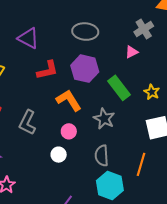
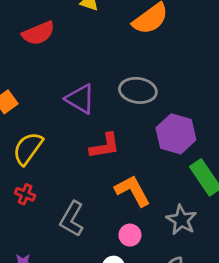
gray ellipse: (85, 32) -> (138, 90), moved
purple hexagon: (85, 69) -> (176, 134), moved

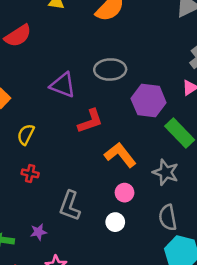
yellow semicircle: (28, 148) -> (26, 134), size x0.7
gray L-shape: (72, 219) -> (70, 206), moved

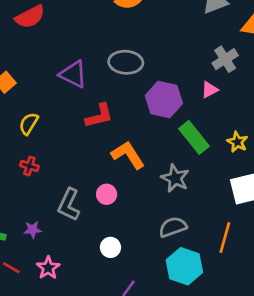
pink circle: (125, 193) -> (107, 194), moved
gray semicircle: (168, 218) -> (173, 227), turned 75
white circle: (115, 222) -> (110, 247), moved

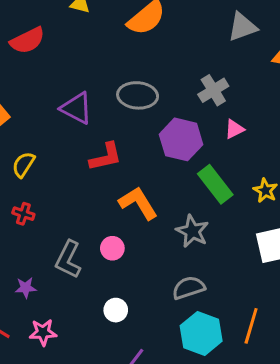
gray cross: (225, 59) -> (213, 90), moved
orange line: (225, 238) -> (251, 326), moved
pink star: (48, 268) -> (43, 332), turned 30

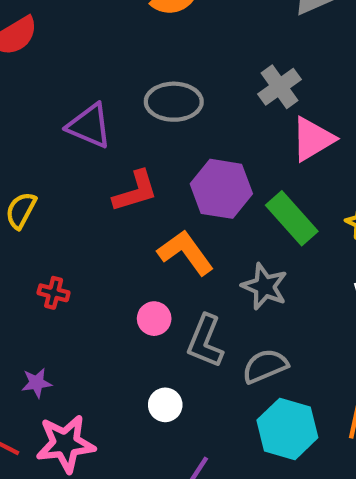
pink triangle: (234, 129) -> (313, 139), size x1.6
purple hexagon: (181, 139) -> (221, 189), moved
red cross: (23, 214) -> (54, 293), moved
gray L-shape: (68, 259) -> (205, 341), moved
pink star: (43, 332) -> (65, 444), size x1.5

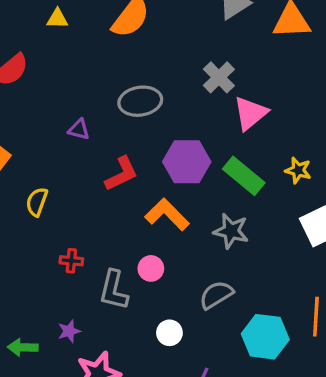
purple triangle: (89, 126) -> (79, 129), size x0.6
gray L-shape: (205, 341) -> (114, 290), moved
gray semicircle: (265, 366) -> (216, 295), moved

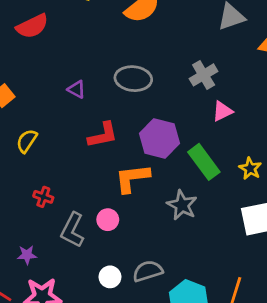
pink triangle: (250, 113) -> (222, 111), size x0.7
orange L-shape: (167, 215) -> (132, 178), turned -66
gray semicircle: (216, 295) -> (148, 271), moved

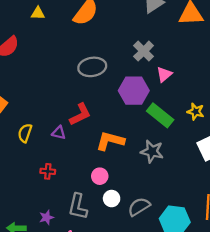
purple triangle: (77, 89) -> (59, 133), moved
purple hexagon: (159, 138) -> (134, 91), moved
orange L-shape: (132, 178) -> (110, 141), turned 36
gray L-shape: (72, 230) -> (78, 206), moved
white circle: (110, 277) -> (112, 199), moved

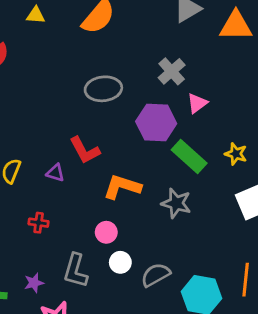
red L-shape: (80, 114) -> (85, 150), turned 85

